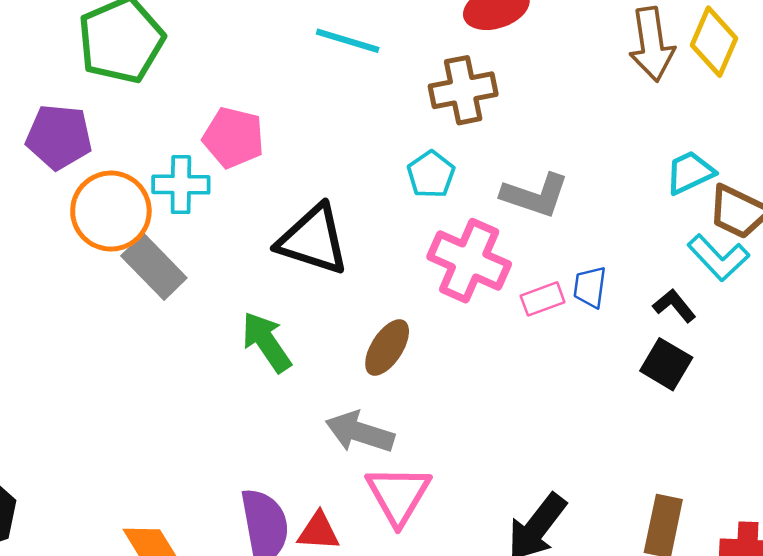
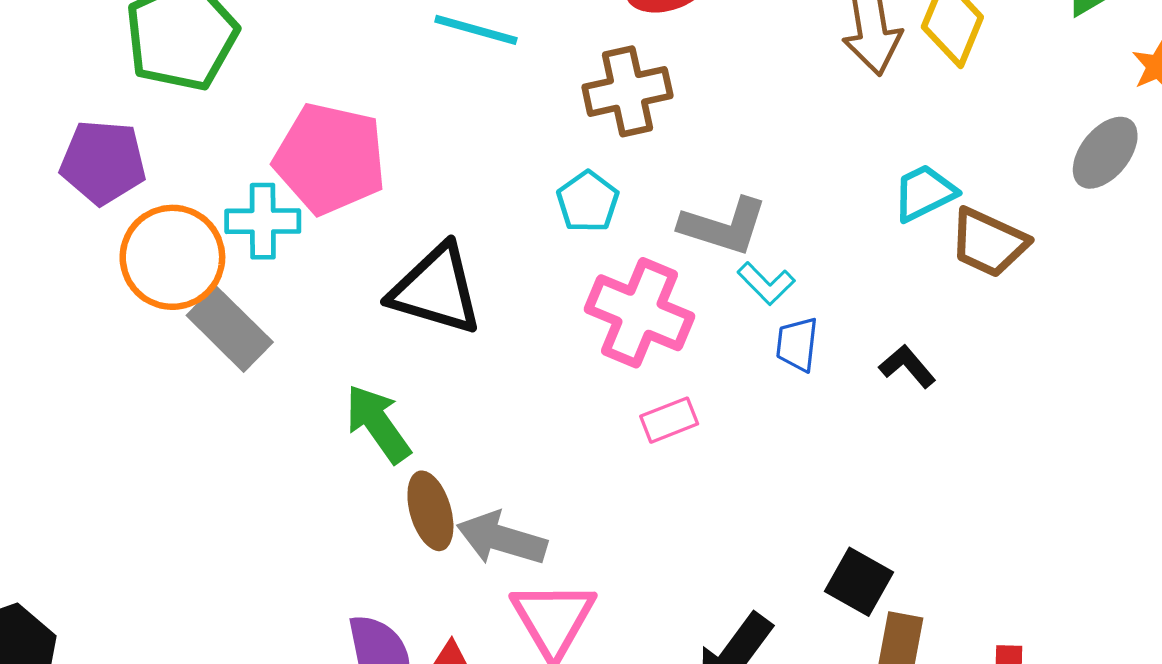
pink pentagon: (233, 138) -> (330, 159), size x1.4
cyan L-shape: (718, 258) -> (766, 283), moved, size x0.7
pink rectangle: (543, 299) -> (669, 420), moved
brown ellipse: (387, 347) -> (430, 511), moved, turned -48
black square: (666, 364) -> (859, 582), moved

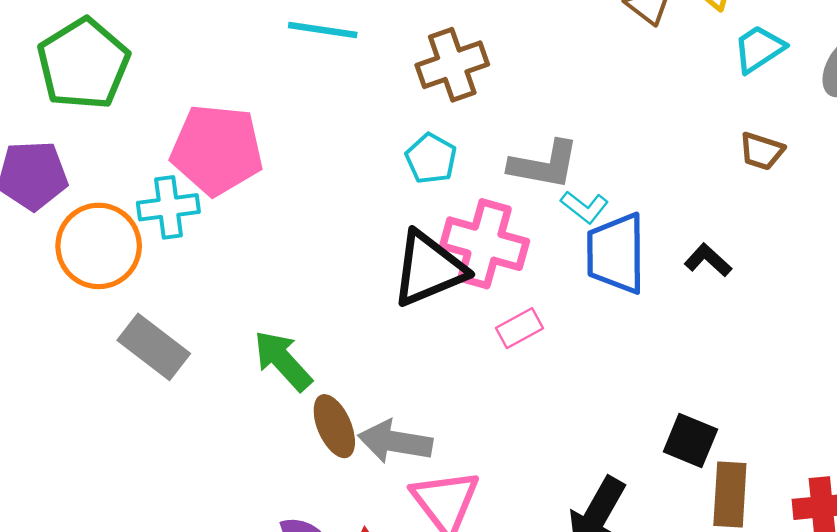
cyan trapezoid: (924, 193) -> (759, 49), moved
brown trapezoid: (989, 243) -> (762, 151), size x0.7
black triangle: (436, 290) -> (429, 269), moved, turned -32
gray rectangle: (230, 329) -> (154, 347), moved
blue trapezoid: (797, 344) -> (616, 253), size x1.8

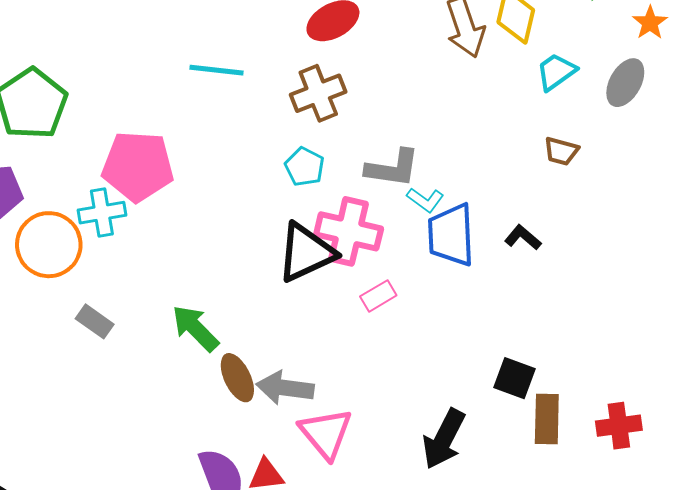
gray rectangle: (154, 347) -> (95, 321), size x0.7

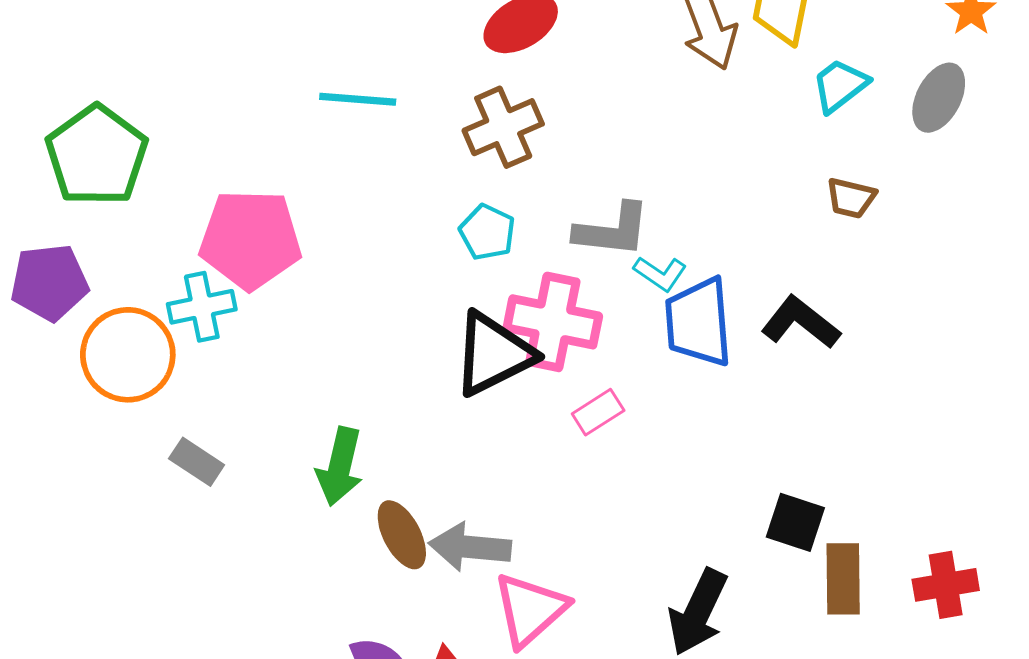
black L-shape: (523, 238) -> (800, 322), size x1.5
green arrow: (195, 328) -> (340, 467), turned -120
pink triangle: (326, 433) -> (530, 610), turned 30

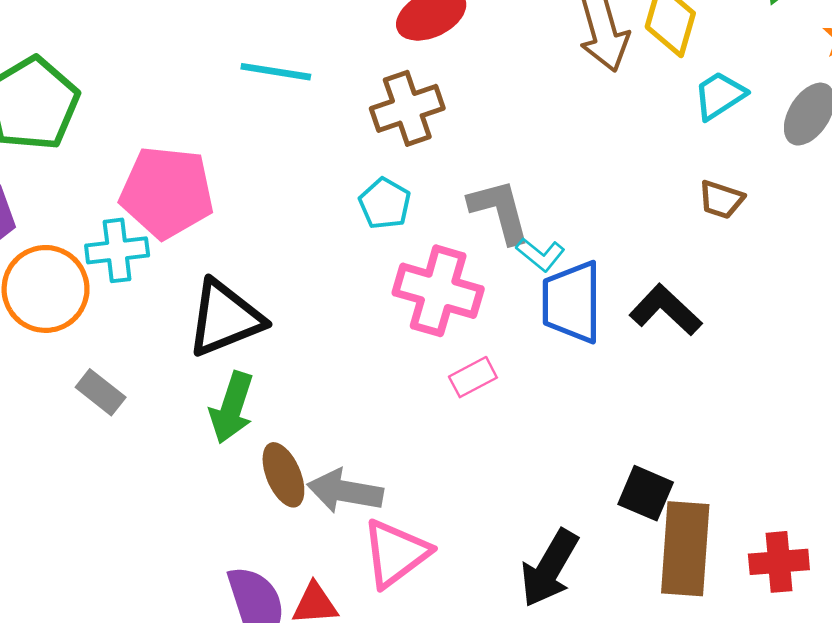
gray L-shape: (612, 230) -> (500, 211), turned -116
black triangle: (493, 354) -> (225, 318), moved
brown rectangle: (843, 579) -> (685, 549), size x1.4

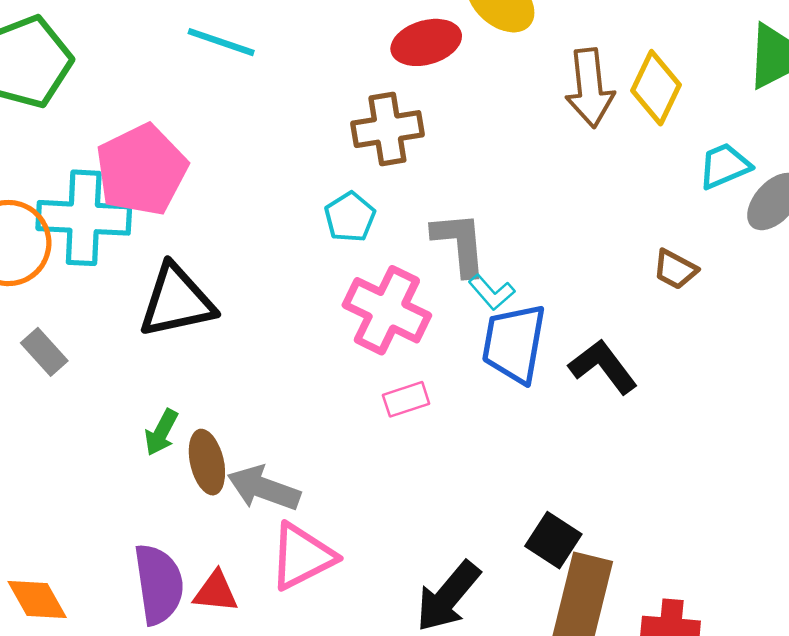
cyan line: (276, 72) -> (221, 42), moved
cyan trapezoid: (720, 95) -> (724, 166), moved
pink pentagon: (167, 192) -> (142, 170), turned 30
cyan cross: (117, 250) -> (84, 218), size x1.5
green arrow: (232, 408) -> (161, 432), moved, size x0.7

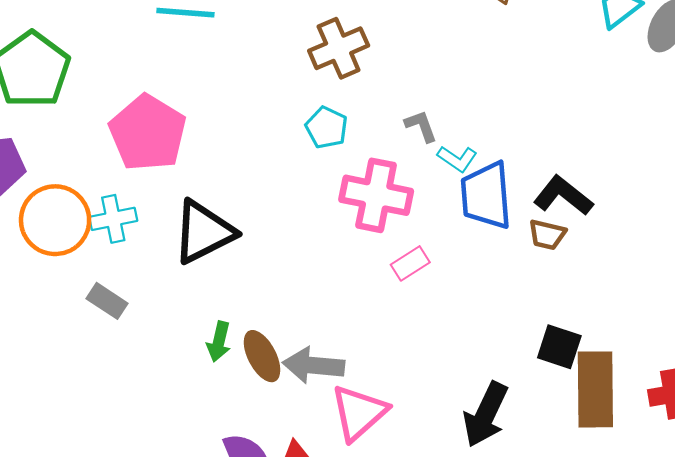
cyan cross: (84, 218) -> (113, 219), moved, size x0.6
gray L-shape: (460, 244) -> (421, 126), size x0.6
brown trapezoid: (675, 269) -> (547, 235), moved

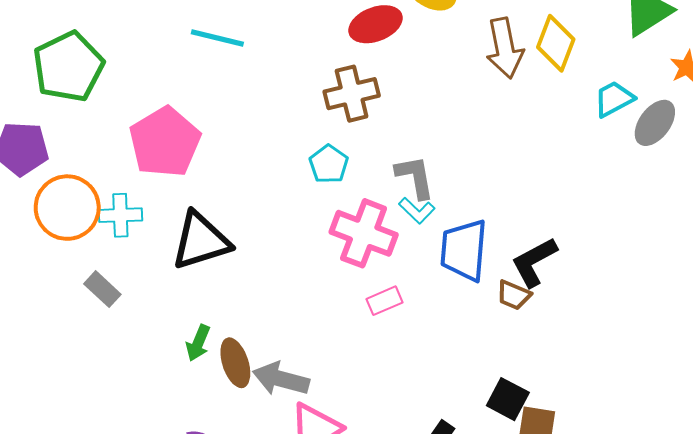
gray L-shape: (421, 126) -> (415, 177), size x1.4
cyan L-shape: (457, 159) -> (417, 211), moved
black L-shape: (563, 196) -> (534, 262), turned -76

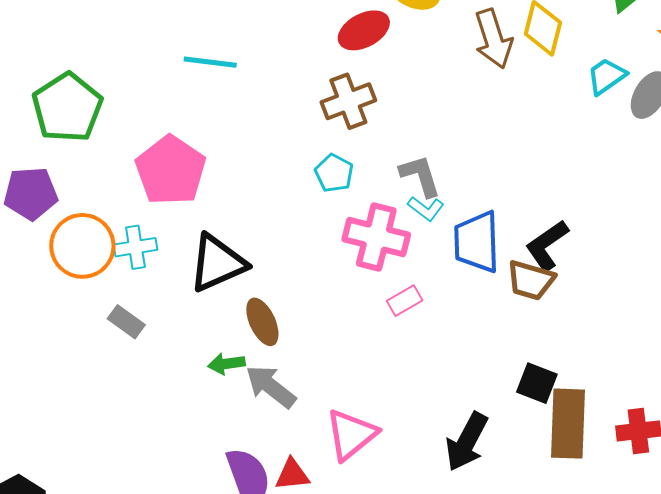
brown trapezoid: (514, 295) -> (531, 280), size x1.4
green arrow: (198, 343) -> (226, 364), turned 66
brown ellipse: (235, 363) -> (262, 322), moved
gray arrow: (281, 379) -> (271, 387), moved, turned 30

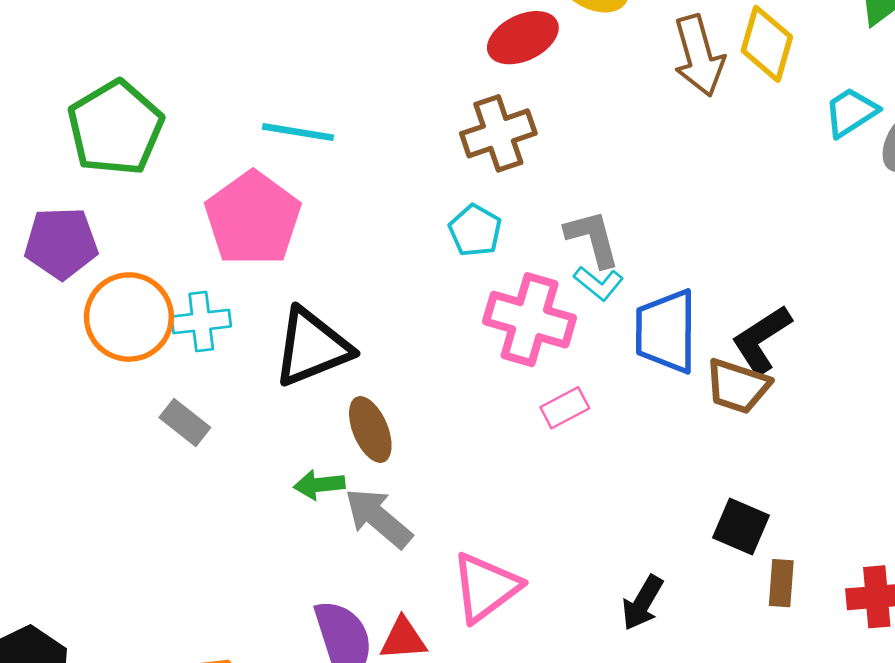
cyan line: (210, 62) -> (298, 132), moved
brown rectangle: (568, 424) -> (781, 583), size x0.5
black arrow: (467, 442) -> (643, 603), size x0.7

